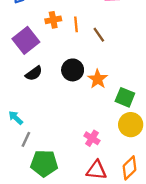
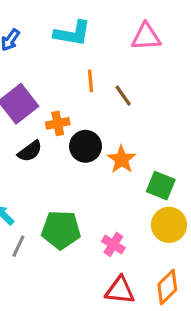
orange cross: (53, 20) -> (58, 123), moved
green pentagon: (44, 163) -> (61, 230), moved

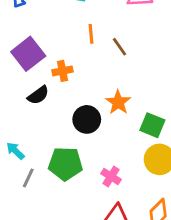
black circle: (86, 146) -> (87, 119), moved

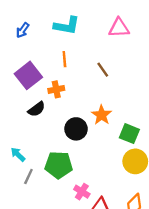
orange line: (91, 34) -> (64, 59), moved
pink cross: (111, 177) -> (82, 192), moved

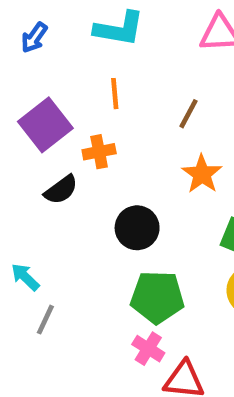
brown line: (103, 70) -> (189, 114), turned 63
orange star: (102, 115) -> (202, 174), moved
green pentagon: (59, 165) -> (157, 297), moved

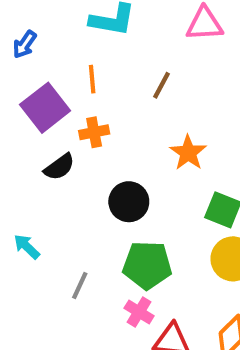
blue arrow: (34, 38) -> (25, 44), moved
orange line: (115, 94) -> (92, 79), moved
brown line: (189, 114) -> (162, 85), moved
gray line: (45, 320) -> (80, 285), moved

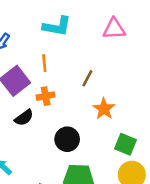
brown line: (162, 85) -> (87, 78), moved

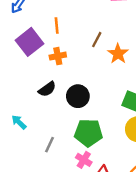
orange star: (104, 109) -> (118, 54), moved
black semicircle: (24, 118) -> (47, 89), moved

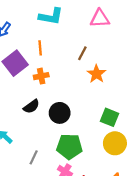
brown line: (97, 40) -> (82, 53), moved

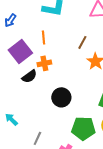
black semicircle: (31, 106) -> (29, 76), moved
green pentagon: (69, 147) -> (83, 128), moved

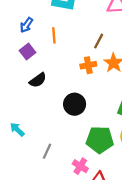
blue arrow: (10, 20) -> (26, 25), moved
purple square: (20, 51) -> (28, 51), size x0.6
orange cross: (44, 63) -> (88, 65), moved

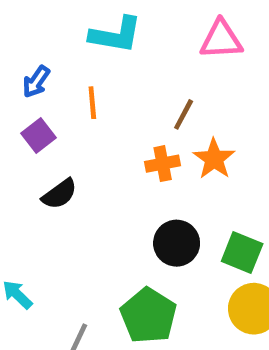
black circle: (75, 104) -> (177, 243), moved
green pentagon: (100, 140) -> (148, 316), moved, turned 30

